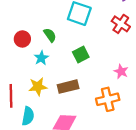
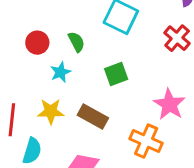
pink star: (121, 71) -> (169, 104), size x1.5
brown rectangle: (68, 87) -> (93, 117), turned 36
orange cross: (108, 99) -> (146, 141), turned 30

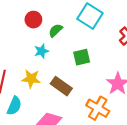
green semicircle: (76, 42) -> (56, 30), turned -112
red circle: (37, 43) -> (33, 20), moved

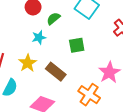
yellow star: (31, 79) -> (28, 63), turned 30

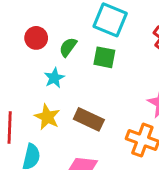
green square: (77, 45) -> (104, 57), moved, turned 35

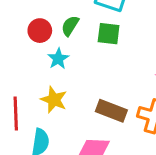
red circle: (36, 38) -> (40, 31), moved
brown rectangle: (89, 119) -> (111, 111), moved

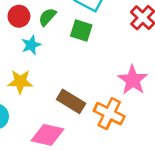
yellow star: (54, 100) -> (20, 82), turned -30

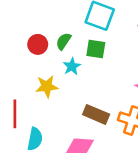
cyan star: (31, 45) -> (72, 66), moved
yellow star: (20, 82) -> (47, 86), moved

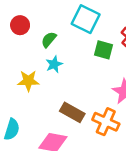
red circle: (38, 44) -> (20, 25), moved
green square: (96, 49) -> (103, 50), moved

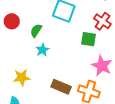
green square: (103, 50) -> (88, 39), moved
yellow star: (28, 81) -> (22, 78), moved

